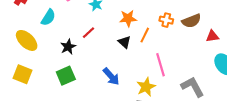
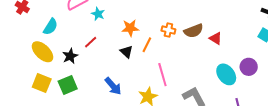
red triangle: (212, 36) -> (216, 38), moved, turned 40
yellow ellipse: (27, 40) -> (43, 52), moved
yellow square: (23, 74) -> (42, 83), moved

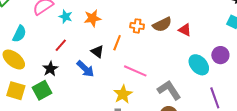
orange star: (130, 28) -> (92, 18), moved
black star: (70, 56) -> (50, 69), moved
pink line: (162, 75) -> (135, 71), turned -45
blue arrow: (113, 86) -> (85, 69), moved

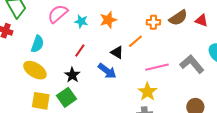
orange line: (117, 43) -> (135, 41), turned 35
pink line: (135, 71) -> (157, 67), turned -30
gray L-shape: (169, 90) -> (192, 64), moved

